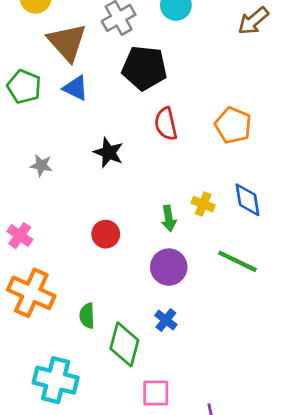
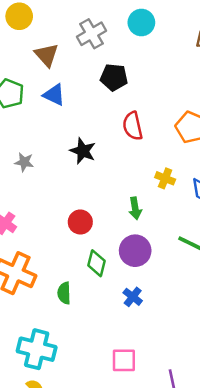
brown triangle: (67, 42) -> (47, 55), size x0.7
black pentagon: (144, 68) -> (114, 77), size x0.7
yellow cross: (203, 204) -> (165, 178), moved
green diamond: (124, 344) -> (96, 263), moved, size x0.7

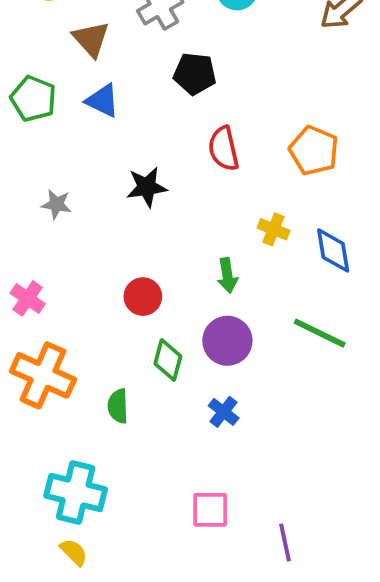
black star: (83, 151) -> (147, 187), turned -30

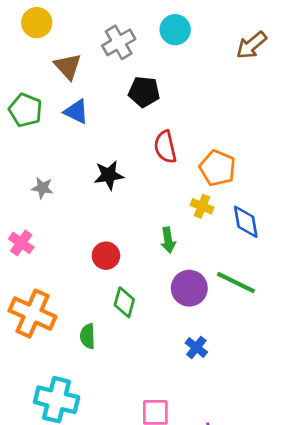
orange pentagon: (314, 151) -> (218, 168), moved
pink cross: (28, 298) -> (21, 243), moved
purple circle: (227, 341) -> (189, 288), moved
blue cross: (224, 412) -> (196, 347), moved

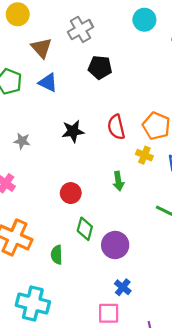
cyan circle: (175, 30) -> (144, 20), moved
red semicircle: (165, 147) -> (116, 127), moved
purple circle: (189, 288) -> (115, 245), moved
blue cross: (196, 347) -> (123, 287), moved

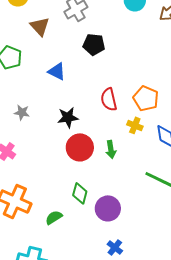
blue triangle: (48, 83) -> (57, 71), moved
black star: (73, 131) -> (68, 117), moved
red circle: (71, 193) -> (80, 147), moved, size x1.4
green semicircle: (57, 255) -> (54, 217), turned 60

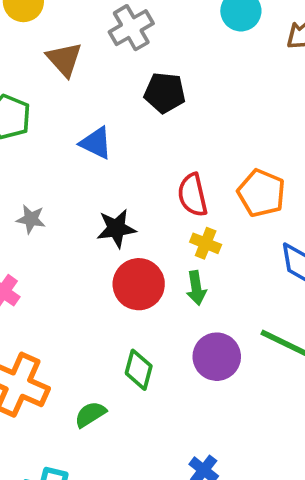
yellow cross: (135, 125) -> (206, 243), moved
purple circle: (108, 208) -> (217, 357), moved

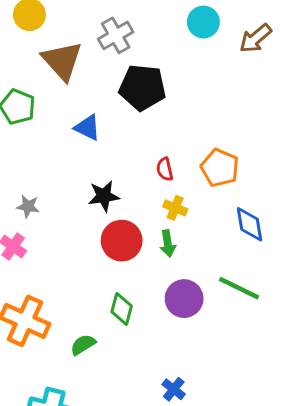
brown triangle: (64, 59) -> (62, 61), size x1.4
black pentagon: (165, 93) -> (142, 87), size x1.4
red semicircle: (193, 195) -> (165, 169), size x0.7
gray star: (31, 219) -> (28, 206), moved

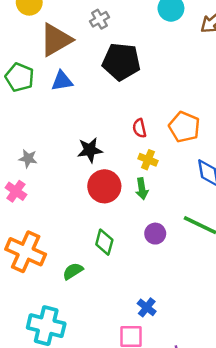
gray cross: (116, 35) -> (99, 19), size x0.7
brown triangle: (62, 61) -> (56, 40), turned 42
blue triangle: (87, 128) -> (62, 81), moved, turned -35
purple circle: (184, 299) -> (155, 234), size x0.7

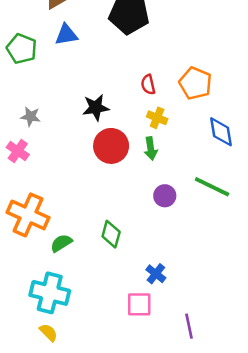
green pentagon: (20, 77) -> (22, 49), moved
green diamond: (104, 242) -> (111, 234), moved
green semicircle: (73, 271) -> (61, 243), moved

